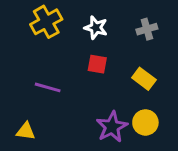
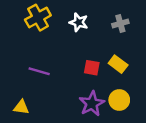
red square: (97, 64) -> (92, 68), moved

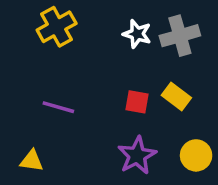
white star: (79, 22) -> (137, 34), moved
gray cross: (120, 23) -> (180, 36), size x1.5
yellow circle: (119, 100) -> (196, 155), moved

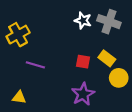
yellow cross: (57, 27) -> (18, 35), moved
gray cross: (180, 36) -> (109, 22), turned 35
yellow circle: (196, 155) -> (119, 78), moved

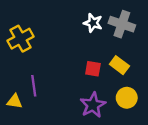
purple line: (35, 65) -> (34, 86), moved, turned 66
yellow circle: (119, 78) -> (127, 98), moved
yellow triangle: (19, 97) -> (14, 101), moved

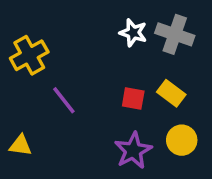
purple line: (34, 86) -> (64, 100), moved, turned -30

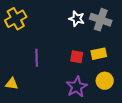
yellow cross: (29, 55) -> (16, 19), moved
yellow rectangle: (171, 93) -> (99, 54), turned -49
purple line: (64, 100) -> (37, 58), turned 36

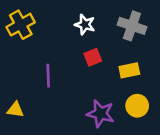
white star: (77, 19) -> (85, 25), moved
red square: (77, 57) -> (93, 57), moved, turned -32
purple star: (77, 87) -> (101, 114), turned -30

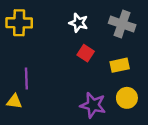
yellow cross: (21, 25) -> (19, 23), turned 30
red square: (93, 57) -> (86, 53), turned -35
purple line: (48, 76) -> (26, 78), moved

